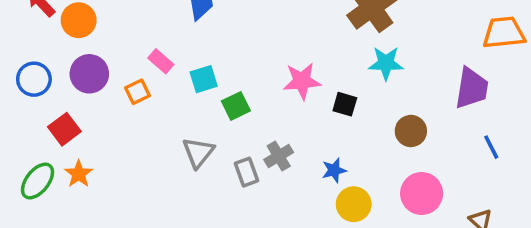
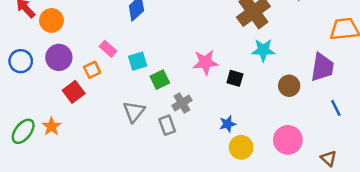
red square: (64, 129) -> (74, 92), moved
brown circle: (411, 131) -> (289, 86), moved
gray cross: (279, 156) -> (182, 103), moved

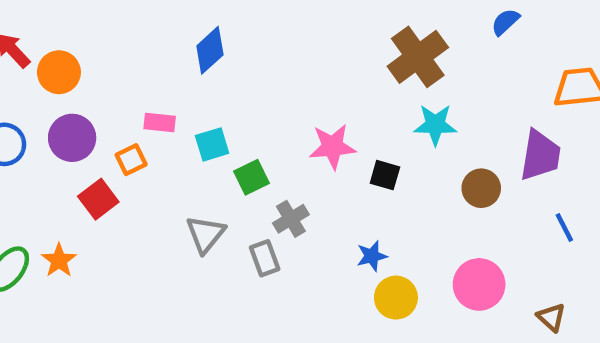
pink rectangle: (108, 49) -> (160, 123), turned -35

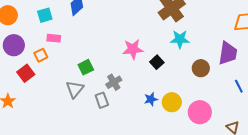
cyan square: (212, 144) -> (45, 15), moved
black square: (385, 175) -> (157, 62), turned 32
green square: (251, 177) -> (86, 67), moved
yellow circle: (396, 298) -> (172, 102), moved

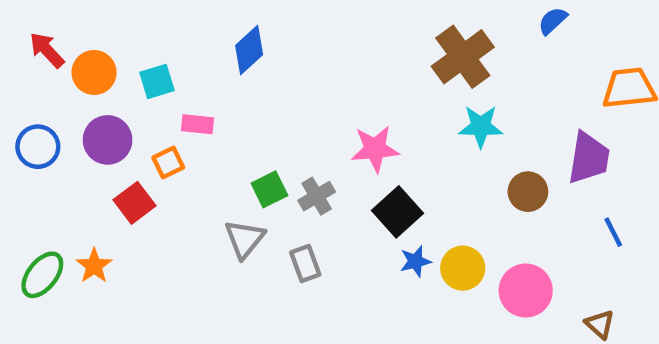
cyan square: (45, 15) -> (157, 81), moved
black square: (157, 62) -> (398, 212), moved, size x1.5
gray cross: (114, 82) -> (317, 196), moved

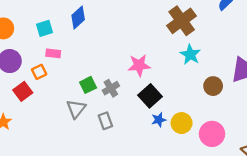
cyan square: (157, 81) -> (45, 28), moved
cyan star: (481, 126) -> (190, 54), turned 30

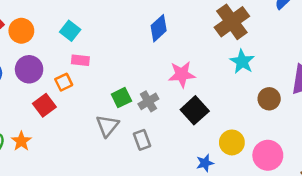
blue diamond: (78, 18) -> (159, 28), moved
cyan square: (45, 28) -> (70, 31), turned -35
blue star: (159, 120) -> (205, 163), moved

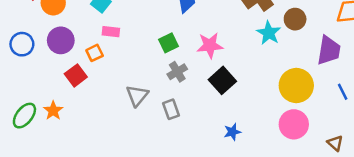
green square: (121, 98) -> (168, 43), moved
brown circle: (269, 99) -> (295, 19), moved
yellow circle: (232, 142) -> (296, 85), moved, size x1.4

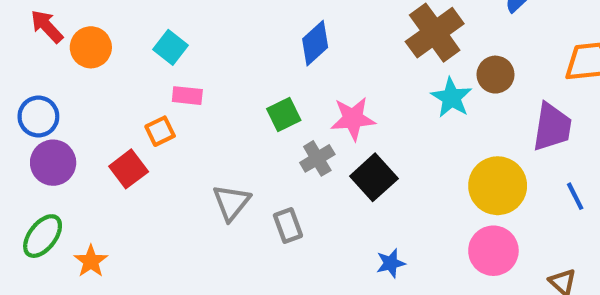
purple circle: (61, 40) -> (53, 163), moved
gray cross: (177, 72) -> (317, 158), moved
orange star: (53, 111) -> (91, 261), moved

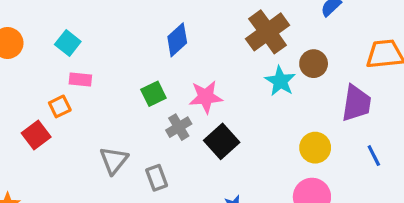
yellow circle: (498, 186) -> (315, 148), size x0.7

